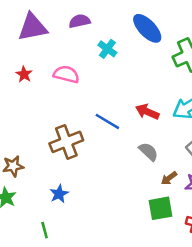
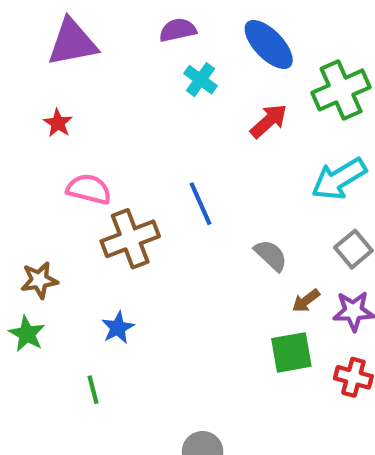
purple semicircle: (80, 21) -> (178, 30), moved
pink semicircle: (66, 74) -> (89, 189), moved
red arrow: (147, 112) -> (269, 121), moved, turned 115
blue line: (107, 121) -> (200, 204), turned 35

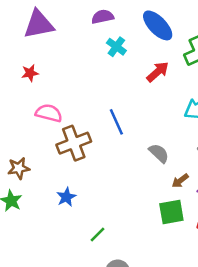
red star: (58, 123) -> (30, 73), turned 30
green line: (93, 390) -> (98, 235), moved, turned 60

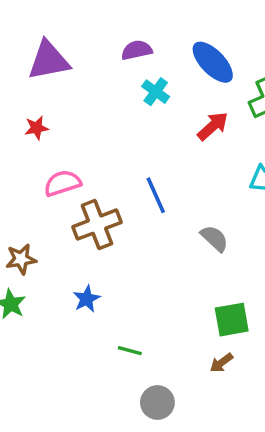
pink semicircle: (49, 113) -> (62, 183), turned -32
brown arrow: (180, 181) -> (221, 363), moved
green line: (98, 235) -> (130, 351), turned 60

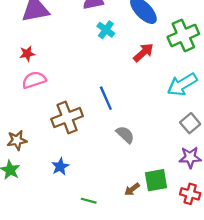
pink semicircle: (62, 183) -> (34, 80), moved
gray semicircle: (214, 238) -> (125, 135), moved
brown arrow: (221, 363) -> (132, 189), moved

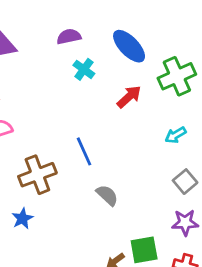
cyan arrow: (182, 84) -> (176, 135), size x0.6
blue star: (60, 167) -> (22, 218), moved

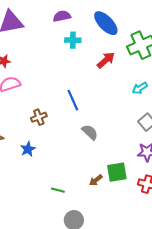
cyan cross: (84, 69) -> (73, 40), turned -35
brown cross: (37, 175) -> (39, 117), size x0.6

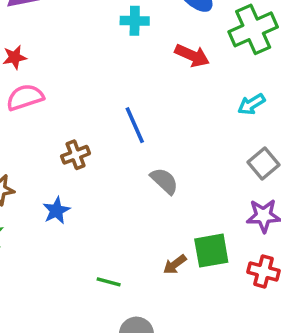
red arrow: (106, 60) -> (192, 56), turned 66

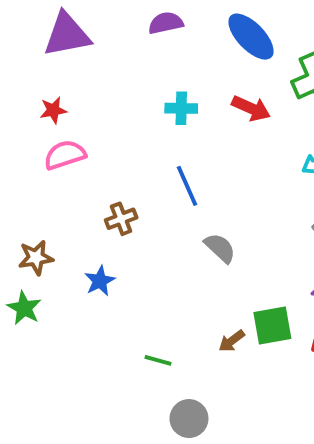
cyan cross: (135, 21) -> (181, 108), moved

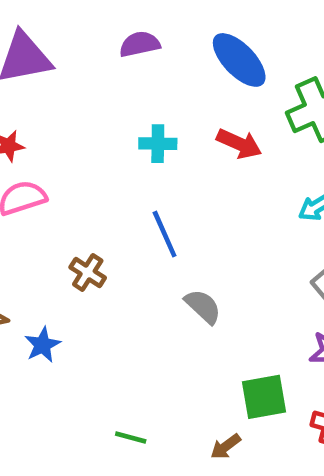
brown cross: (121, 219) -> (88, 272), turned -36
blue star: (100, 281) -> (42, 345), moved
brown arrow: (232, 341) -> (226, 447), moved

